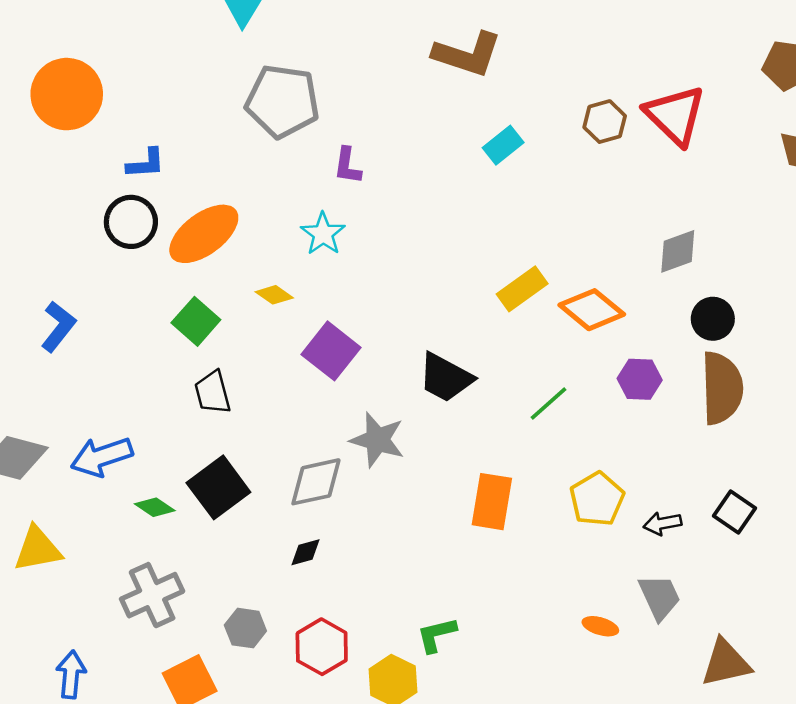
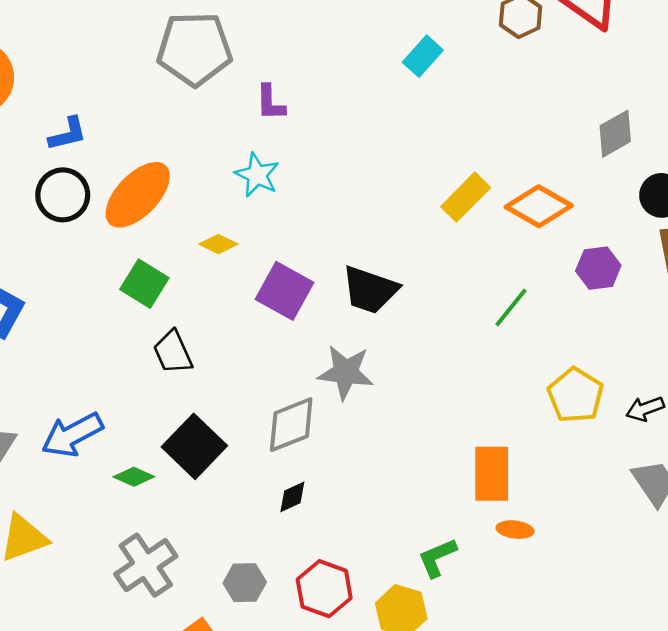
black trapezoid: (446, 378) -> (370, 290), moved
orange rectangle: (492, 502) -> (492, 474), moved
orange ellipse: (600, 626) -> (515, 530), moved

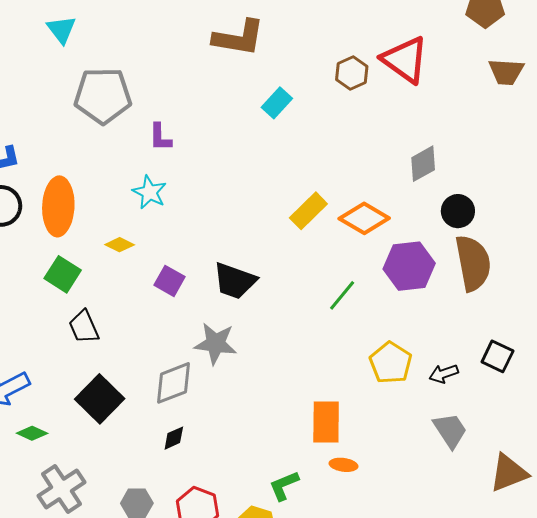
orange ellipse: (138, 195) -> (58, 206), turned -42
purple hexagon: (598, 268) -> (409, 266), size x1.5
purple square: (284, 291) -> (170, 281), size x0.7
green diamond: (134, 477) -> (32, 433), moved

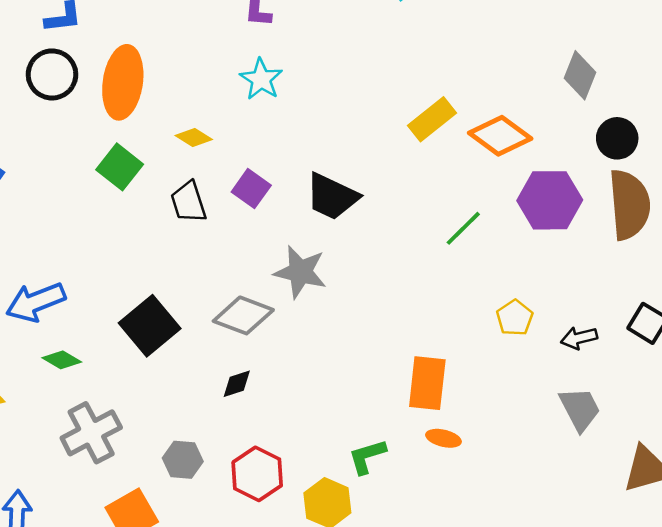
gray diamond: (423, 164) -> (580, 75), turned -45
cyan star: (149, 192) -> (261, 79), moved
black trapezoid: (84, 327) -> (189, 202), moved
yellow pentagon: (391, 363) -> (515, 318), size x0.7
gray diamond: (174, 383) -> (243, 315), turned 36

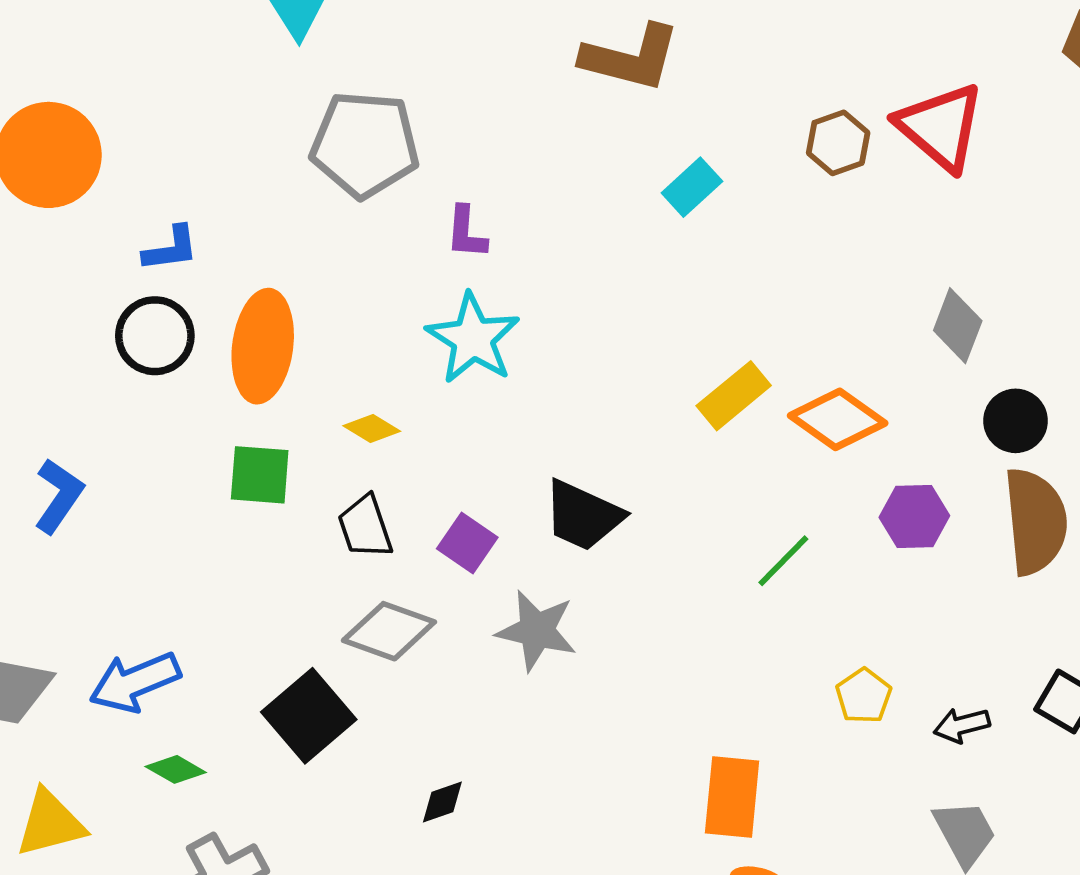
cyan star: (261, 79) -> (473, 338), size x1.4
green square: (120, 167) -> (260, 475), turned -33
purple square: (251, 189) -> (467, 543), moved
purple hexagon: (550, 200) -> (914, 517), size x0.7
gray diamond: (243, 315) -> (389, 631), moved

